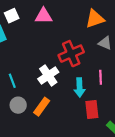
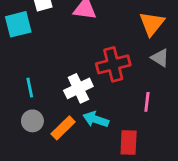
orange triangle: (95, 19) -> (152, 24), turned -42
cyan arrow: (80, 87) -> (96, 119), moved, turned 102

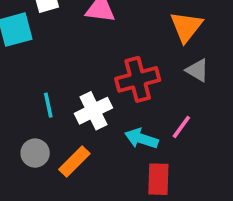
cyan line: (30, 88) -> (48, 105), moved
pink line: (147, 102) -> (181, 127), turned 30
cyan arrow: (96, 119) -> (141, 139), moved

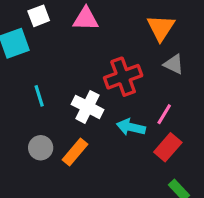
cyan line: (48, 105) -> (39, 96), moved
white cross: (93, 111) -> (88, 107), turned -32
red rectangle: (158, 179) -> (168, 147), moved, turned 44

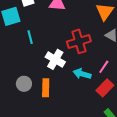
cyan line: (39, 96) -> (30, 37), moved
orange rectangle: (75, 152) -> (46, 88), turned -42

